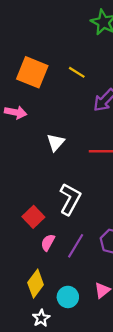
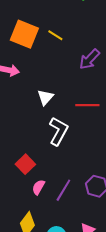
yellow line: (77, 72) -> (55, 35), moved
white L-shape: (70, 199) -> (58, 131), moved

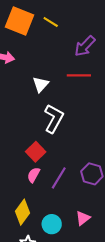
red line: (87, 105) -> (79, 75), moved
red square: (25, 164) -> (36, 152), moved

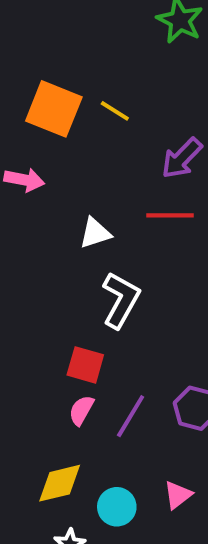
white triangle: (41, 84) -> (95, 233), turned 30
red square: (36, 152) -> (85, 365), turned -30
yellow diamond: (23, 212) -> (60, 483), turned 40

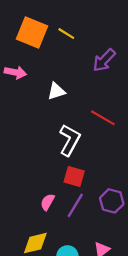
red line: (170, 215) -> (103, 118), moved, turned 30
white triangle: (95, 233) -> (56, 91), moved
red square: (85, 365) -> (74, 177), moved

